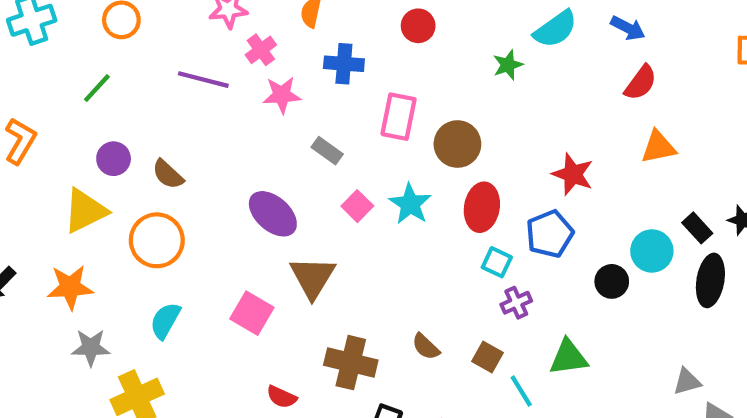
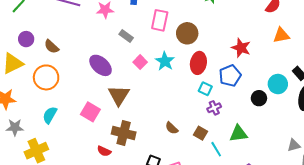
brown cross: (351, 363) -> (124, 133), moved

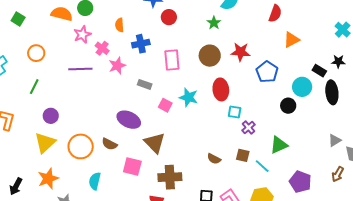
brown circle: (187, 33) -> (210, 56), moved
brown semicircle: (51, 47) -> (109, 144), moved
red star: (241, 48) -> (241, 52), moved
blue pentagon: (230, 76) -> (267, 72), moved

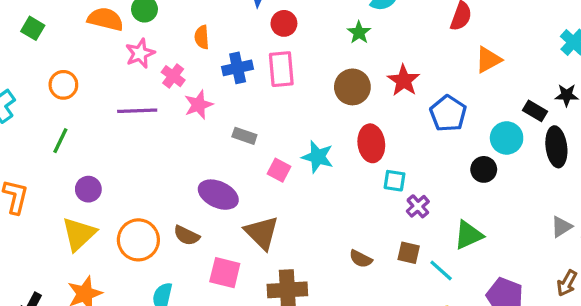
red star: (241, 52) -> (404, 80), turned 30
pink rectangle: (172, 60) -> (281, 69), moved

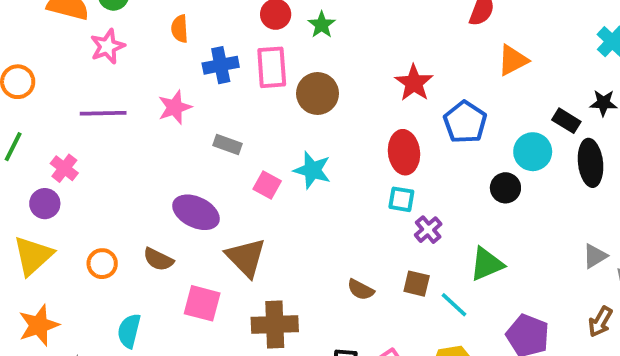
green star: (359, 32) -> (322, 25), moved
pink cross: (173, 76) -> (64, 168), moved
brown circle: (352, 87) -> (318, 93), moved
red ellipse: (371, 143) -> (404, 152), moved
orange circle: (138, 240) -> (102, 264), size x0.6

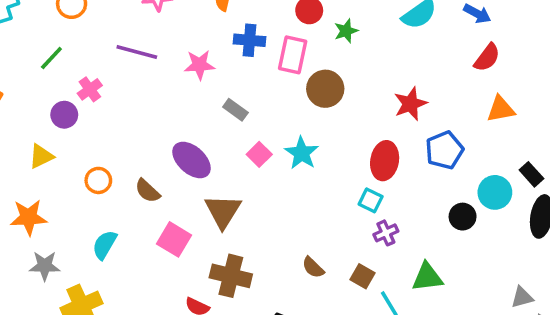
yellow triangle: (33, 256) -> (41, 156), size x0.7

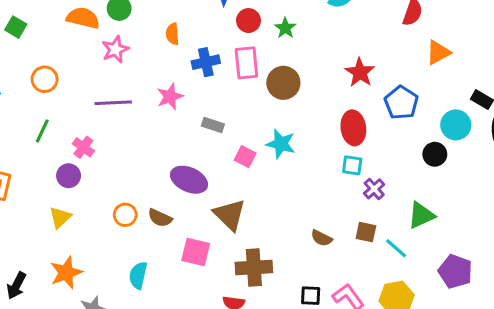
orange circle: (98, 180) -> (125, 215), moved

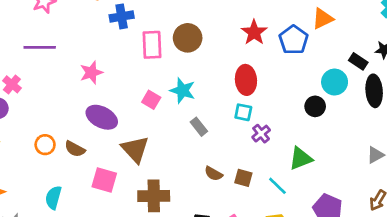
pink rectangle: (246, 63) -> (152, 45), moved
pink star: (170, 97) -> (91, 73), moved
blue pentagon: (401, 103) -> (294, 40), moved
gray rectangle: (213, 125) -> (199, 127), moved, turned 30
brown square: (366, 232) -> (243, 178), moved

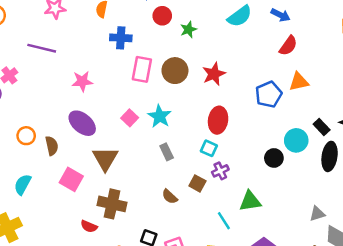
red star: (254, 32) -> (214, 74), moved
brown semicircle: (75, 149) -> (52, 146), turned -144
brown square: (243, 178) -> (197, 183), moved

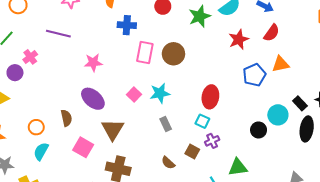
green star: (188, 30) -> (200, 16), moved, size x1.5
red star: (214, 74) -> (239, 39), moved
cyan star: (160, 116) -> (160, 93), turned 30
orange circle: (26, 136) -> (36, 127), moved

